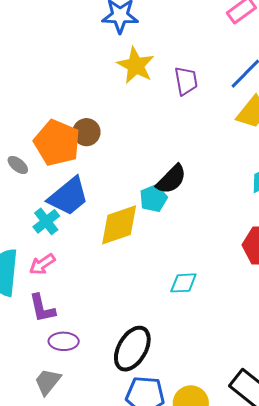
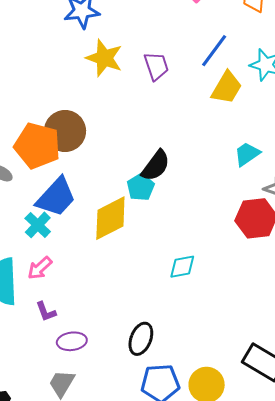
brown circle: (86, 132) -> (65, 131), size x1.5
purple L-shape: (42, 308) -> (46, 312), size x0.7
black ellipse: (132, 349) -> (141, 339), size x0.7

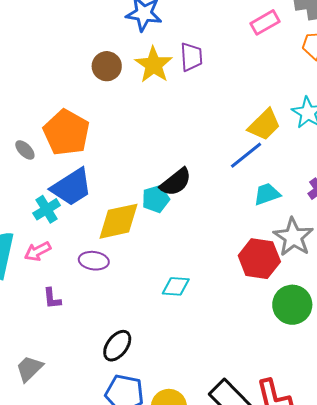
blue line: (214, 51) -> (246, 155), moved
purple trapezoid: (156, 66) -> (191, 57), moved
brown circle: (65, 131) -> (107, 66), moved, size x0.7
purple L-shape: (46, 312) -> (52, 298), moved
purple ellipse: (72, 341) -> (94, 261), moved

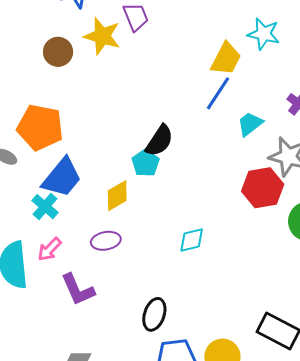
yellow diamond: (119, 221) -> (117, 196), size x0.7
purple L-shape: (52, 298) -> (78, 290), size x1.6

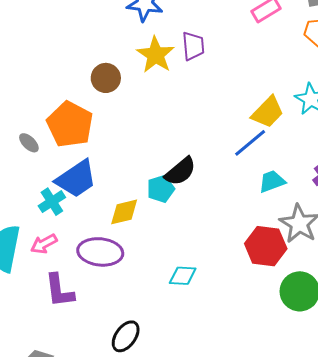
brown circle: (58, 52) -> (106, 78), moved
purple ellipse: (106, 241) -> (100, 252), size x1.5

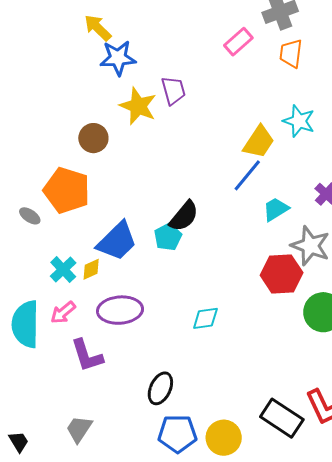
blue trapezoid: (76, 179) -> (117, 241), moved
yellow diamond: (124, 212) -> (91, 269), moved, size x0.7

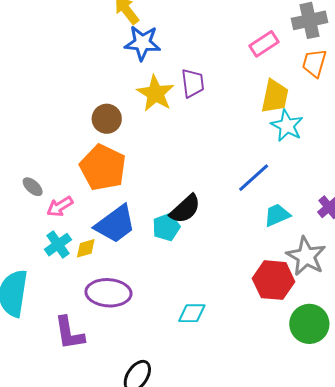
cyan star: (299, 121) -> (287, 126), moved
yellow trapezoid: (259, 142) -> (275, 96), moved, turned -30
orange pentagon: (67, 190) -> (103, 168), moved
pink arrow: (63, 313) -> (60, 207), moved

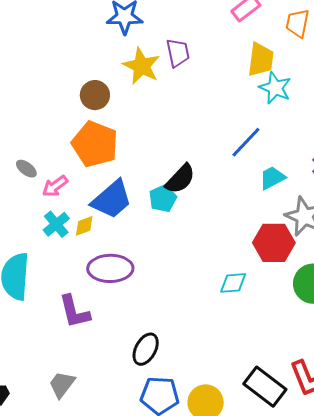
cyan diamond: (192, 313) -> (233, 283), moved

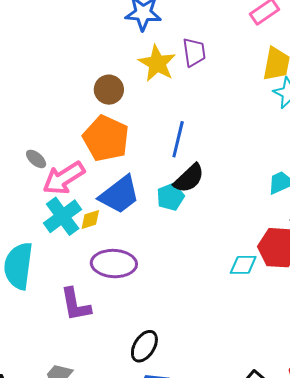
blue line: (246, 142) -> (178, 139), moved, turned -33
pink arrow: (55, 186) -> (64, 178), size x1.6
cyan cross: (56, 224) -> (63, 216), size x1.4
cyan diamond: (233, 283) -> (243, 265), moved

